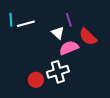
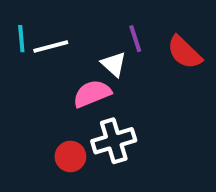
red semicircle: (88, 37) -> (184, 52), moved
pink semicircle: (69, 48) -> (92, 94), moved

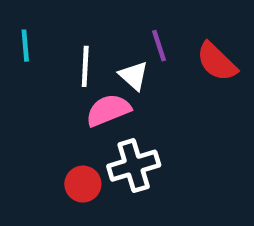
white line: (51, 46) -> (85, 66), moved, turned -72

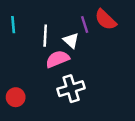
red semicircle: (217, 62) -> (106, 20), moved
red circle: (83, 184) -> (16, 97), moved

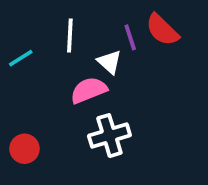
cyan line: (13, 25) -> (21, 58), moved, turned 63
white line: (45, 36) -> (70, 35), moved

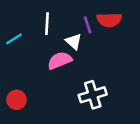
red semicircle: (162, 30) -> (109, 20), turned -45
white cross: (109, 136) -> (93, 95), moved

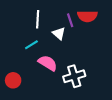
cyan line: (14, 39) -> (31, 45), moved
pink semicircle: (60, 60) -> (48, 63), moved, turned 54

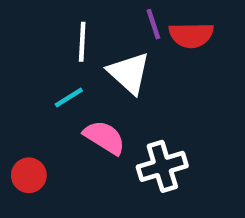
purple line: (70, 20) -> (153, 24), moved
white triangle: (59, 33) -> (129, 73), size x1.5

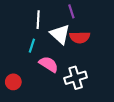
red semicircle: (191, 35) -> (80, 37), moved
cyan line: (69, 97) -> (32, 46), turned -40

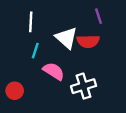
purple line: (71, 11) -> (98, 16), moved
white line: (38, 20) -> (31, 22), moved

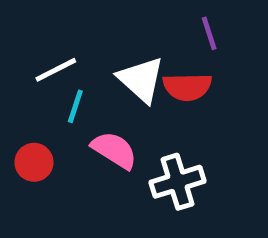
white line: (31, 22) -> (56, 70), moved, turned 60
red circle: (15, 91) -> (34, 162), moved

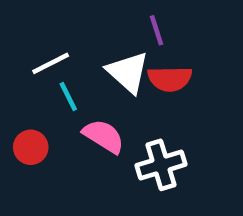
purple line: (209, 33) -> (157, 30), moved
cyan line: (75, 106) -> (68, 96), turned -44

